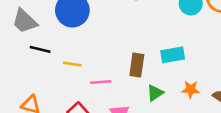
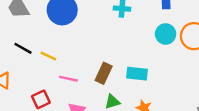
black line: (40, 49) -> (23, 48), moved

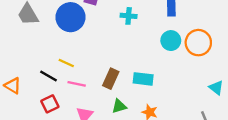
black line: (23, 48) -> (49, 76), moved
yellow line: (48, 56) -> (66, 63), moved

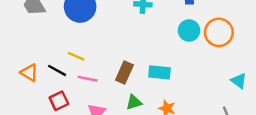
orange triangle: (13, 86) -> (29, 73), moved

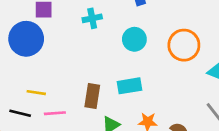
cyan circle: (189, 30) -> (134, 39), moved
orange circle: (219, 32) -> (184, 45), moved

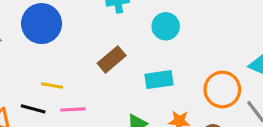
orange circle: (184, 45) -> (222, 90), moved
brown rectangle: (92, 96) -> (112, 59), moved, turned 40

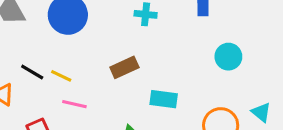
cyan circle: (166, 26) -> (228, 57), moved
black line: (33, 109) -> (32, 72), moved

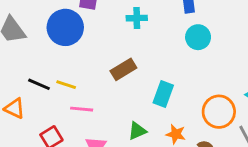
cyan circle: (228, 57) -> (198, 37), moved
cyan rectangle: (164, 99) -> (163, 94), turned -70

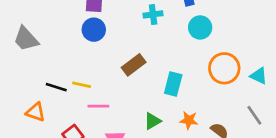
cyan cross: (137, 18) -> (153, 14), moved
blue circle: (65, 27) -> (94, 30), moved, size x0.7
orange circle: (219, 112) -> (224, 68), moved

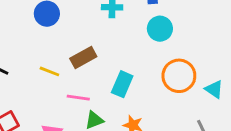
yellow line: (82, 85) -> (49, 71), moved
pink line: (98, 106) -> (78, 98), moved

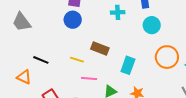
brown rectangle: (83, 58) -> (100, 48), turned 54
pink line: (78, 98) -> (89, 79), moved

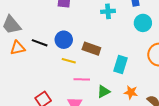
blue circle: (73, 20) -> (64, 40), moved
black line: (41, 60) -> (40, 43), moved
orange triangle: (24, 77) -> (18, 48), moved, turned -35

